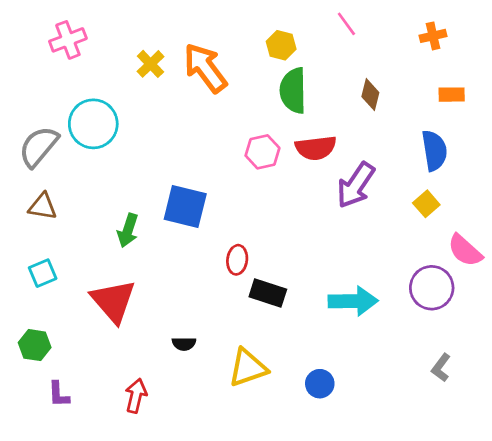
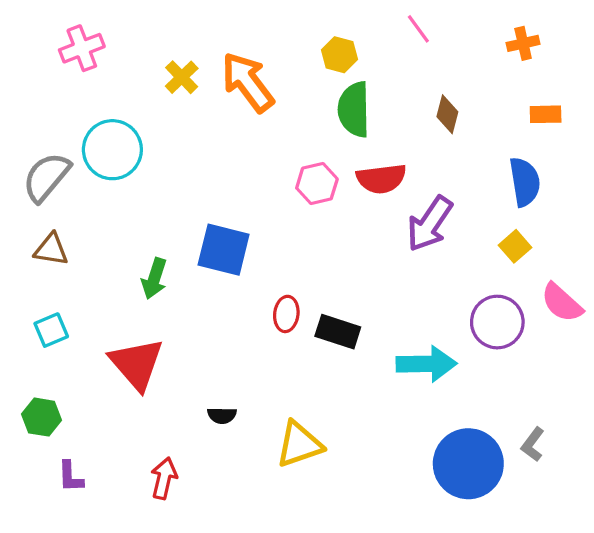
purple circle: (432, 288) -> (497, 322), moved
black rectangle: (268, 293) -> (338, 332), moved
blue circle: (320, 384) -> (468, 464), moved, size x2.0

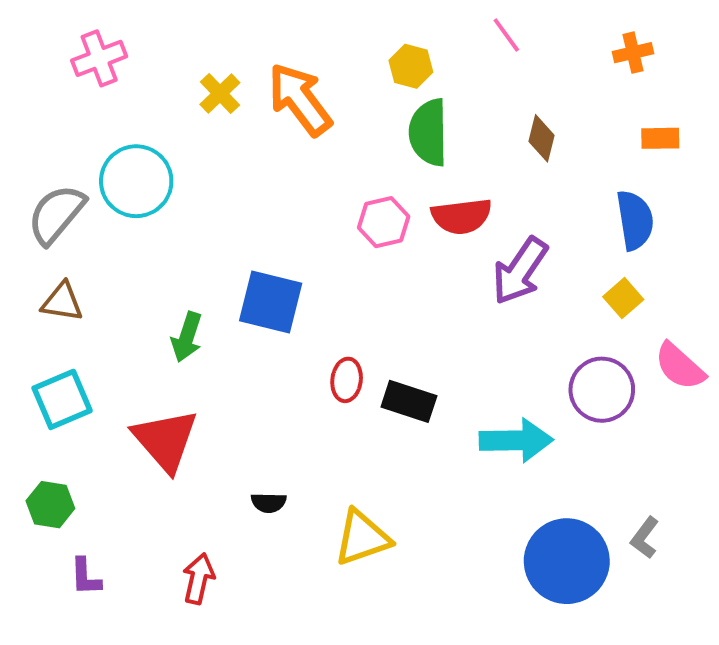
cyan square: (51, 330) -> (62, 399), size x1.4

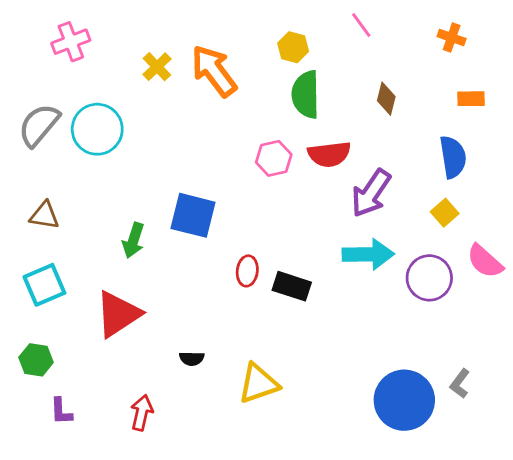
orange cross: (633, 53) -> (452, 38), turned 32
gray semicircle: (56, 214) -> (39, 125), moved
red triangle: (165, 440) -> (118, 314), turned 38
cyan arrow: (516, 440) -> (368, 254), moved

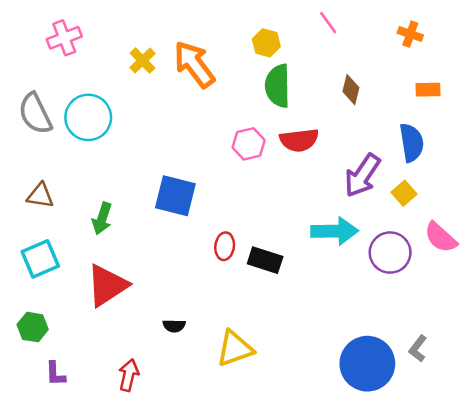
gray semicircle: (39, 125) -> (35, 114), turned -66
purple arrow: (371, 193) -> (362, 175), moved
green arrow: (133, 240) -> (102, 218), moved

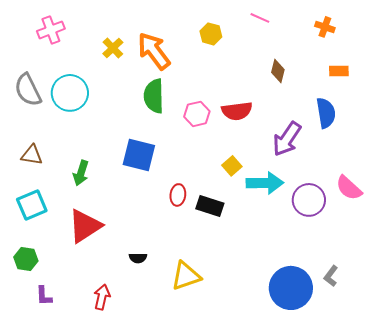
pink line: (328, 23) -> (260, 18), turned -30
green semicircle: (278, 86) -> (154, 96), moved
yellow square: (404, 193) -> (232, 166), moved

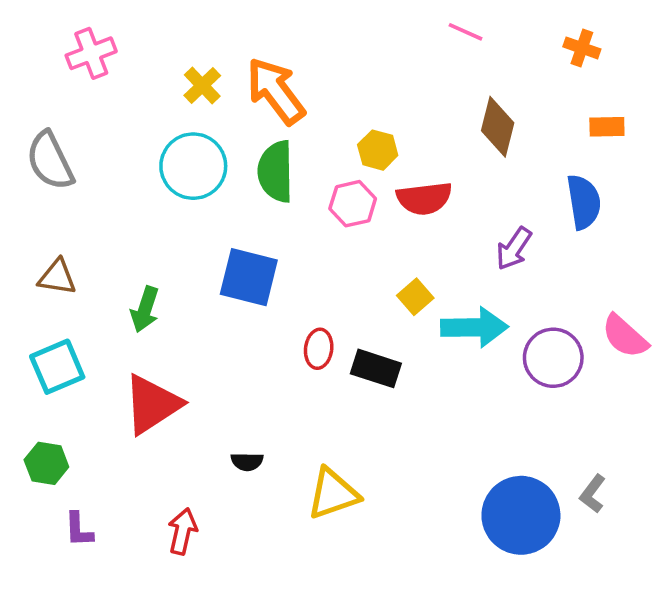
yellow hexagon: (211, 34) -> (378, 150), moved
brown diamond: (278, 71) -> (498, 127), size x1.4
cyan circle: (70, 93) -> (193, 166), moved
purple arrow: (287, 139) -> (514, 248), size x0.7

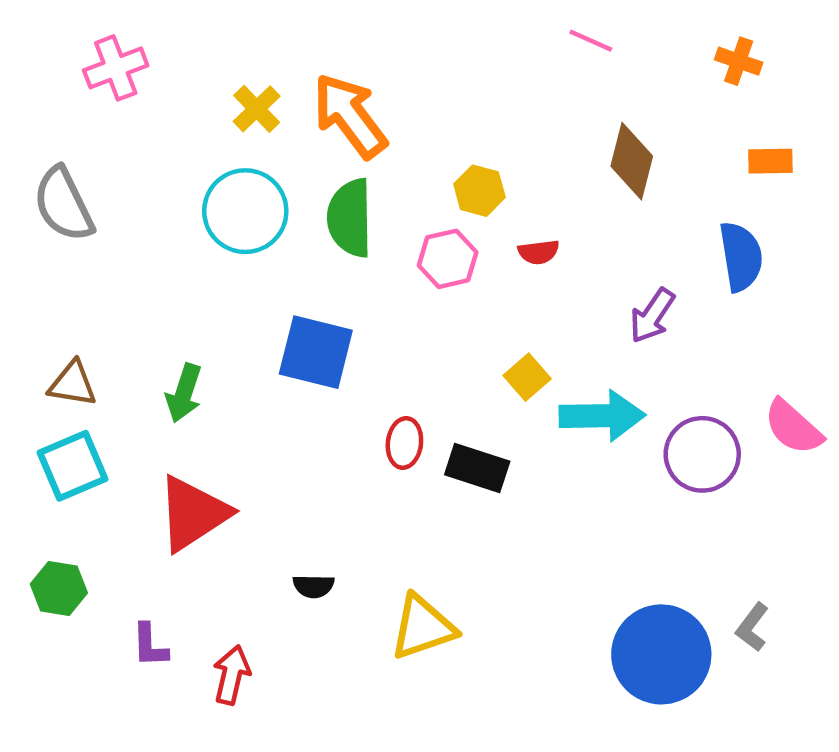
red semicircle: (424, 198) -> (539, 252), size x0.6
brown triangle: (57, 277) -> (73, 384), moved
purple L-shape: (79, 530) -> (150, 645), moved

